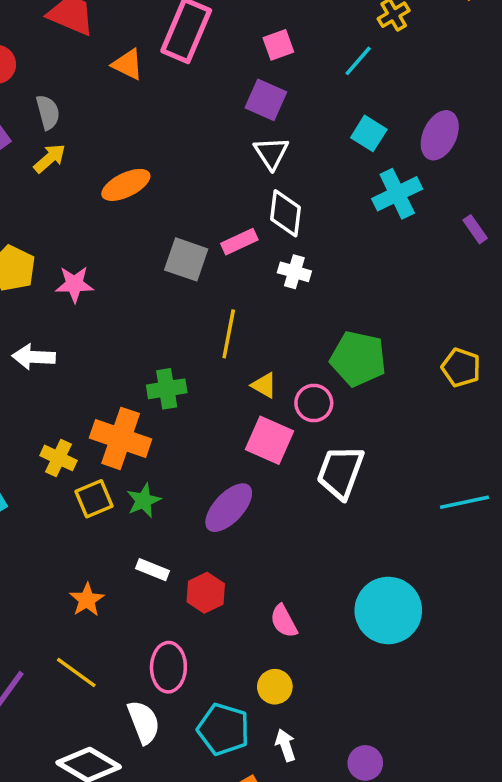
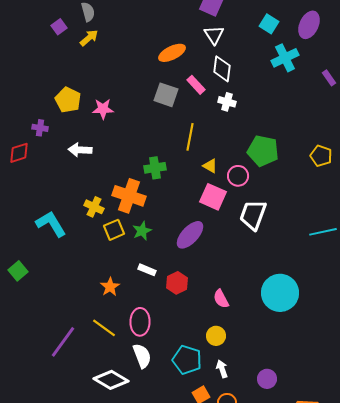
orange ellipse: (126, 185) -> (172, 53), moved
pink rectangle: (239, 242) -> (196, 85), turned 72
pink ellipse: (168, 667) -> (140, 322), moved

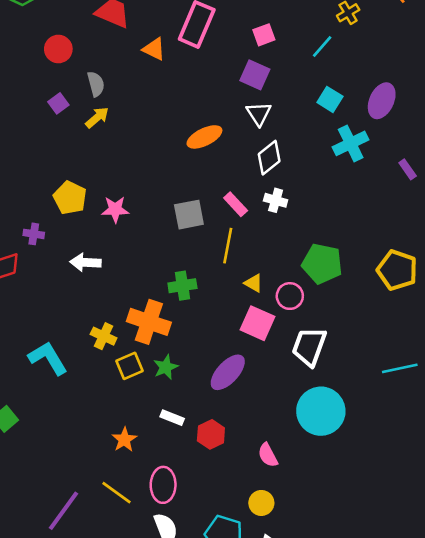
white diamond: (222, 69) -> (269, 158), turned 44
pink rectangle: (196, 85) -> (236, 204), moved
gray square: (166, 95) -> (189, 215), moved, turned -30
yellow pentagon: (321, 156) -> (397, 270), size x1.4
cyan circle: (280, 293) -> (321, 411), moved

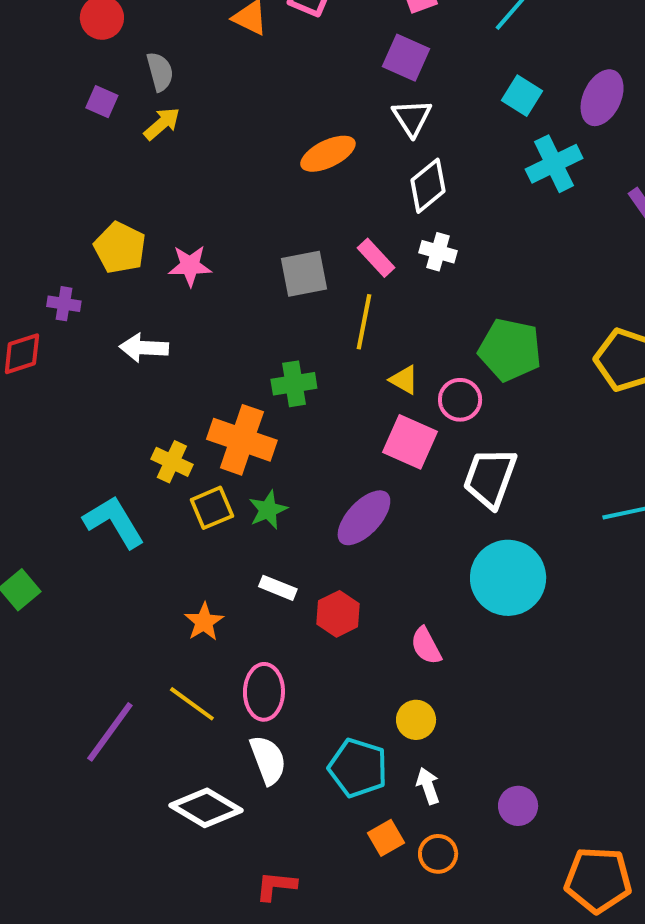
purple square: (58, 103) -> (102, 102), turned -30
cyan L-shape: (48, 358) -> (114, 522), moved

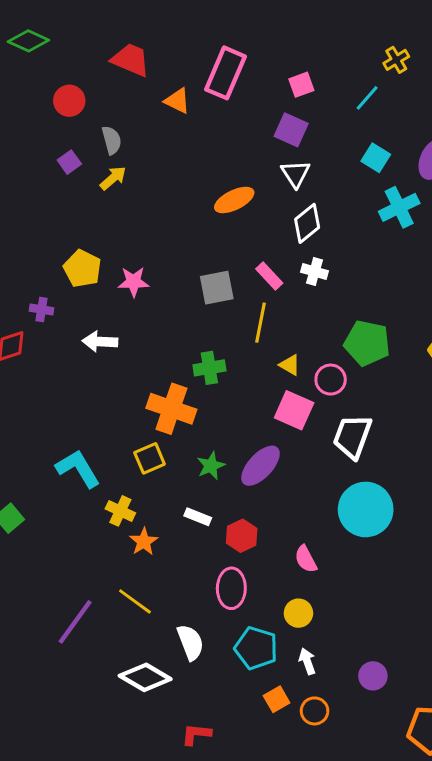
purple square: (102, 102) -> (69, 162), turned 30
yellow cross: (172, 462) -> (120, 511), moved
green star: (268, 510) -> (211, 466), moved
pink ellipse: (264, 692) -> (231, 588), moved

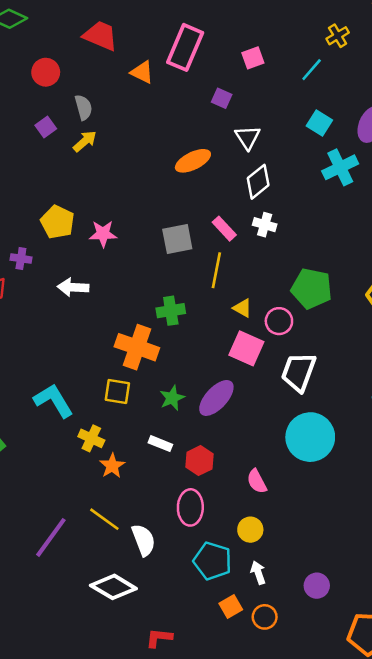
purple square: (291, 130) -> (222, 98), moved, size x0.7
yellow square: (150, 458) -> (117, 391), turned 32
white semicircle: (190, 642) -> (143, 540), moved

